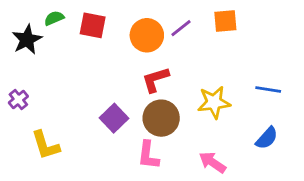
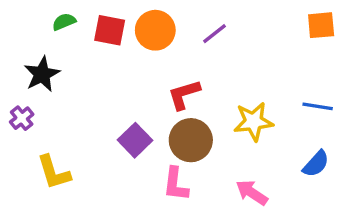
orange square: (225, 21) -> (321, 25), moved
orange circle: (147, 35) -> (155, 30), moved
black star: (27, 40) -> (42, 74), moved

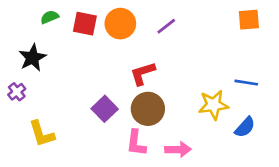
yellow star: (253, 122) -> (213, 105), moved
pink arrow: (252, 193) -> (178, 149), moved, turned 145

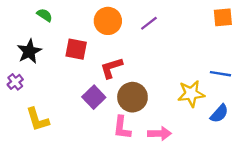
green semicircle: (50, 17) -> (45, 15), turned 56
red square: (85, 24) -> (76, 49), moved
red L-shape: (143, 73) -> (111, 68), moved

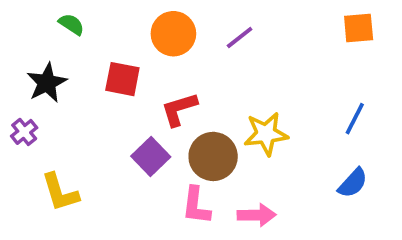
blue line: (220, 74) -> (355, 119), turned -72
yellow star: (191, 94) -> (266, 134), moved

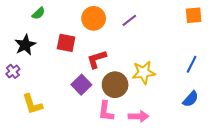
green semicircle: (71, 24) -> (38, 13), turned 104

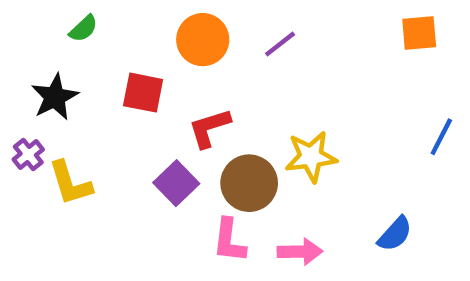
blue line: (192, 64) -> (441, 137), moved
blue semicircle: (191, 99) -> (395, 234), moved
yellow L-shape: (32, 104) -> (70, 183), moved

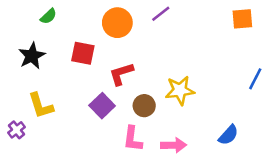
purple line: (280, 44) -> (161, 14), moved
purple cross: (28, 154) -> (17, 130), moved
brown circle: (249, 183) -> (144, 106), size x0.7

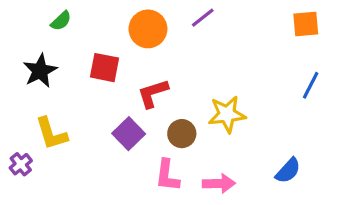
blue line: (255, 79) -> (311, 85), moved

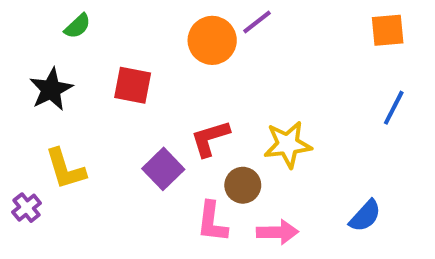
orange circle: (148, 29) -> (212, 40), moved
red L-shape: (153, 93) -> (210, 138), moved
brown circle: (182, 134) -> (243, 185), moved

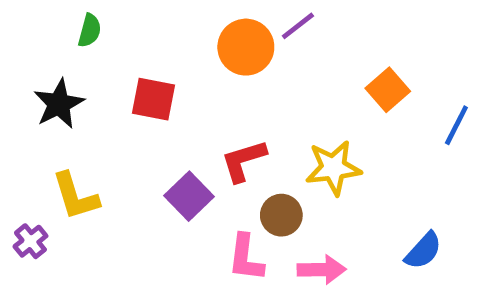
green semicircle: (78, 26) -> (90, 31), turned -32
orange square: (388, 30) -> (388, 90), moved, turned -36

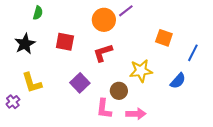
orange square: (388, 90) -> (164, 38), turned -30
red L-shape: (243, 161) -> (103, 53), moved
blue semicircle: (423, 251) -> (178, 81), moved

